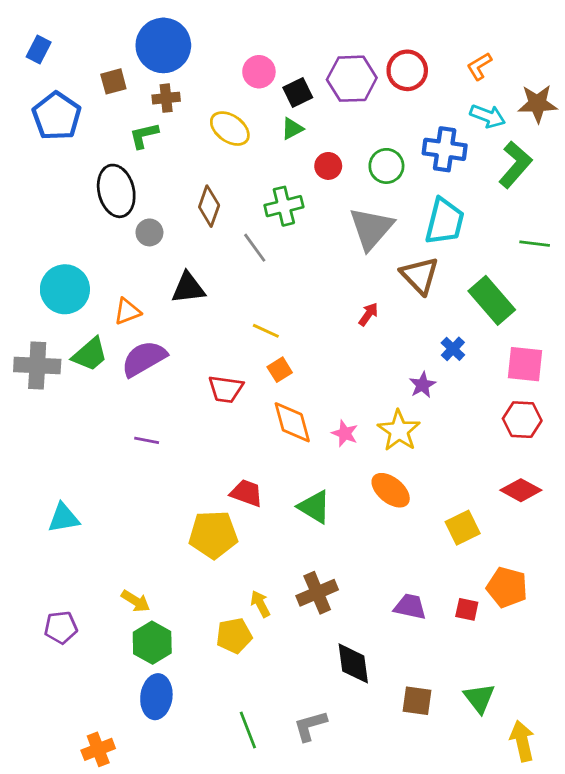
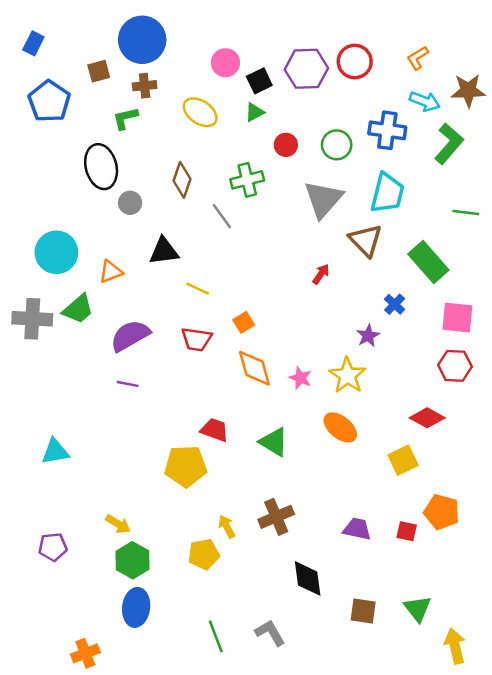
yellow line: (266, 331) -> (198, 289), moved
purple semicircle: (144, 359) -> (130, 336), moved
red diamond: (521, 490) -> (427, 418), moved
gray L-shape: (310, 726) -> (270, 633), turned 76

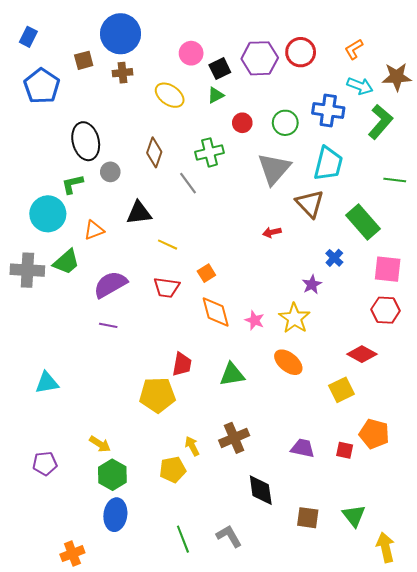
green L-shape: (125, 118) -> (72, 184), moved
red arrow: (321, 274) -> (272, 232), turned -138
red trapezoid: (215, 430) -> (182, 364), turned 80
green triangle: (274, 442) -> (232, 374), turned -40

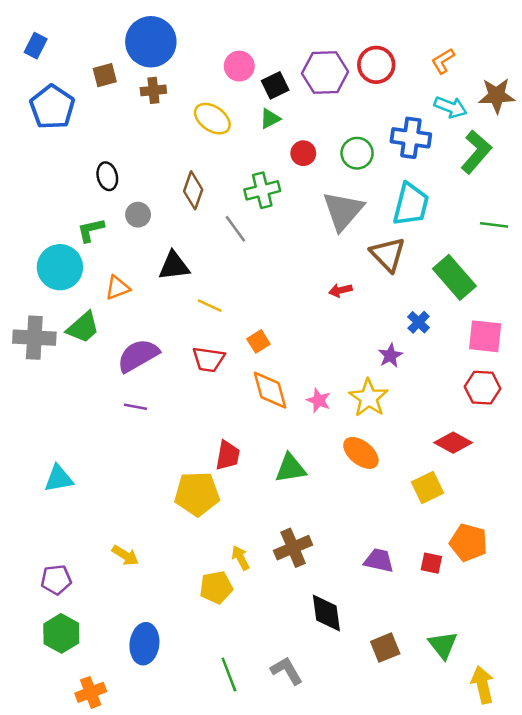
black ellipse: (86, 141) -> (107, 176), size x0.6
green hexagon: (112, 475) -> (61, 633), moved
brown square: (308, 518) -> (385, 648), turned -30

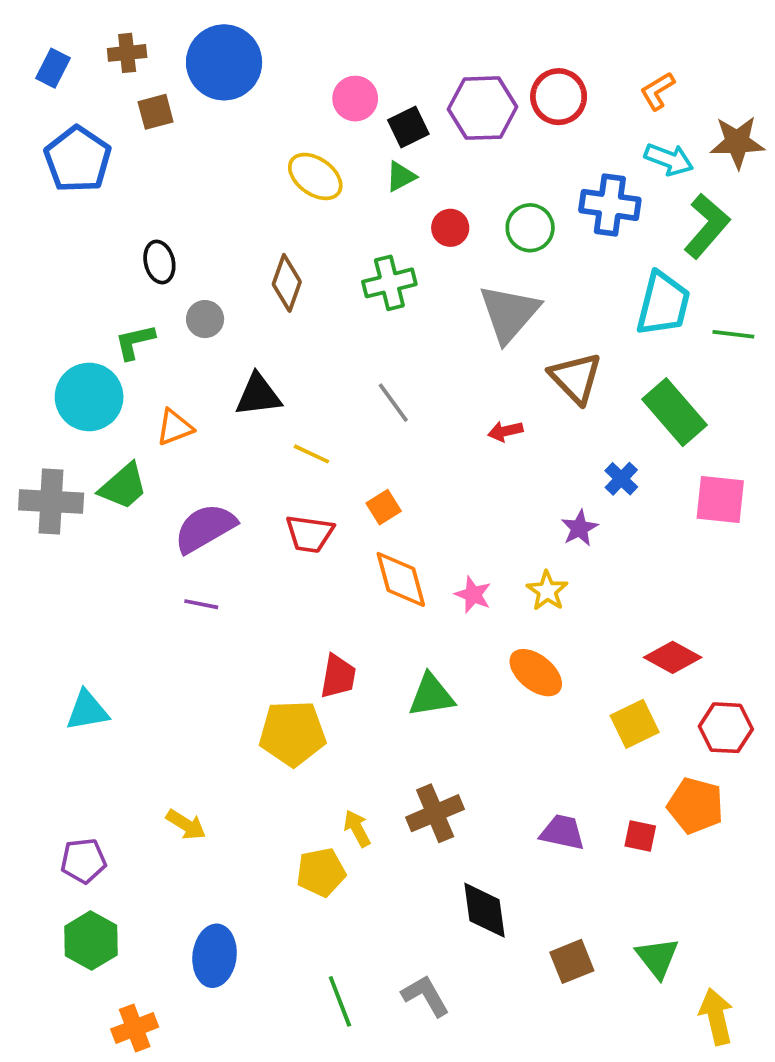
brown cross: (153, 90) -> (127, 53), moved
cyan trapezoid: (411, 204) -> (663, 304), moved
gray line: (235, 229) -> (393, 403), moved
red hexagon: (483, 388) -> (726, 728), moved
yellow star: (369, 398) -> (547, 591), size x0.7

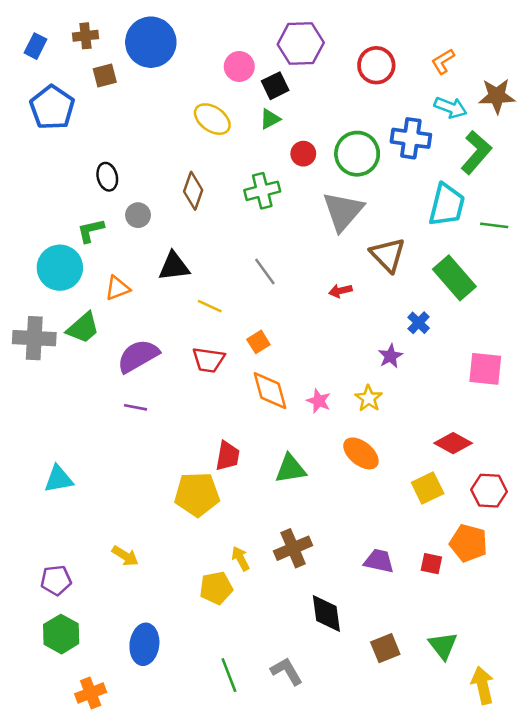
purple hexagon: (483, 108) -> (301, 43), moved
green circle: (530, 228) -> (357, 154), size x1.4
pink square: (720, 500) -> (485, 369), moved

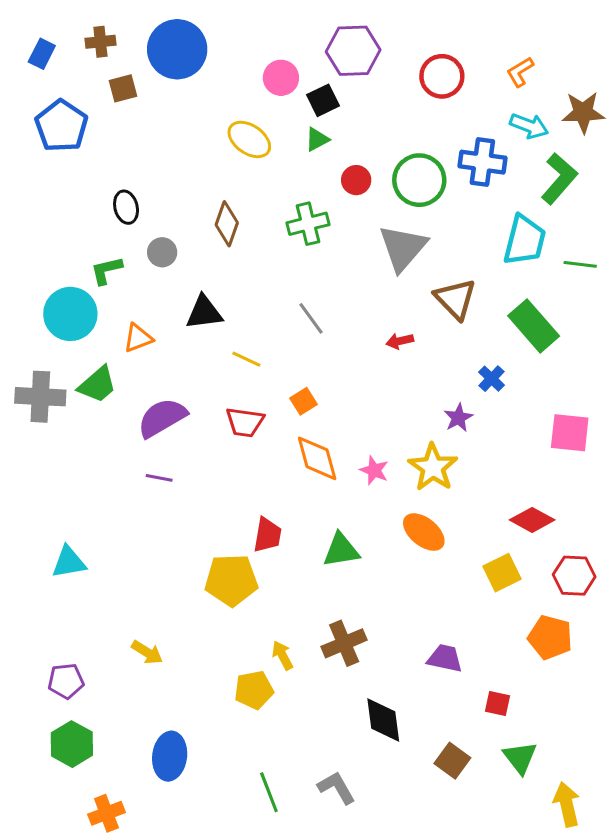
yellow star: (369, 398) -> (433, 467), size x1.5
red square: (431, 564) -> (498, 703), moved
brown square: (385, 648) -> (452, 761), turned -32

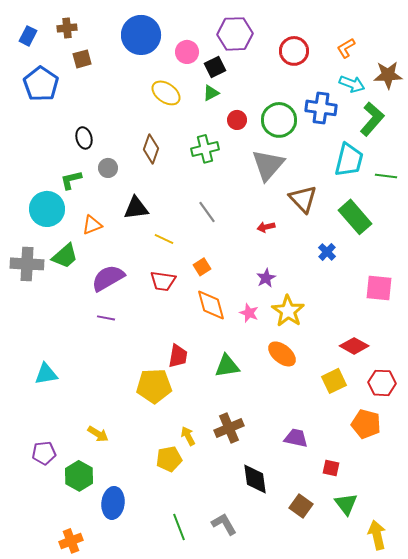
blue circle: (177, 49) -> (141, 35), moved
purple star: (458, 418) -> (266, 278), moved
green hexagon: (72, 744) -> (79, 476), moved

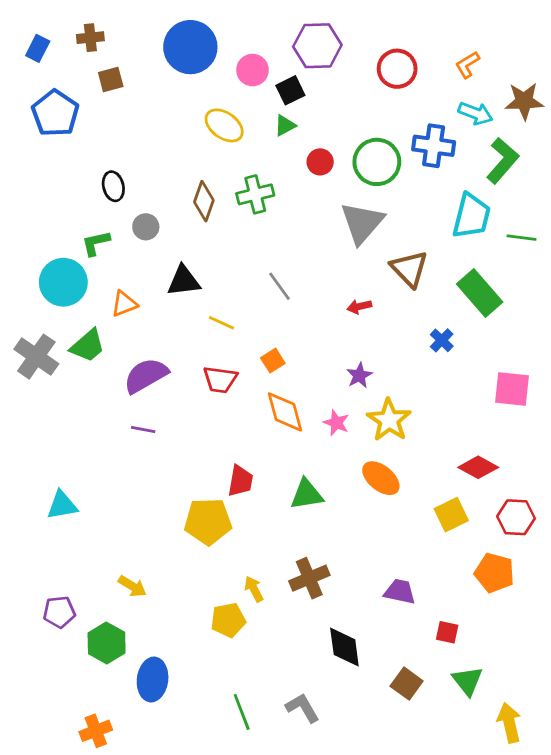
green cross: (205, 149) -> (255, 194), moved
gray cross: (27, 264) -> (36, 357), turned 32

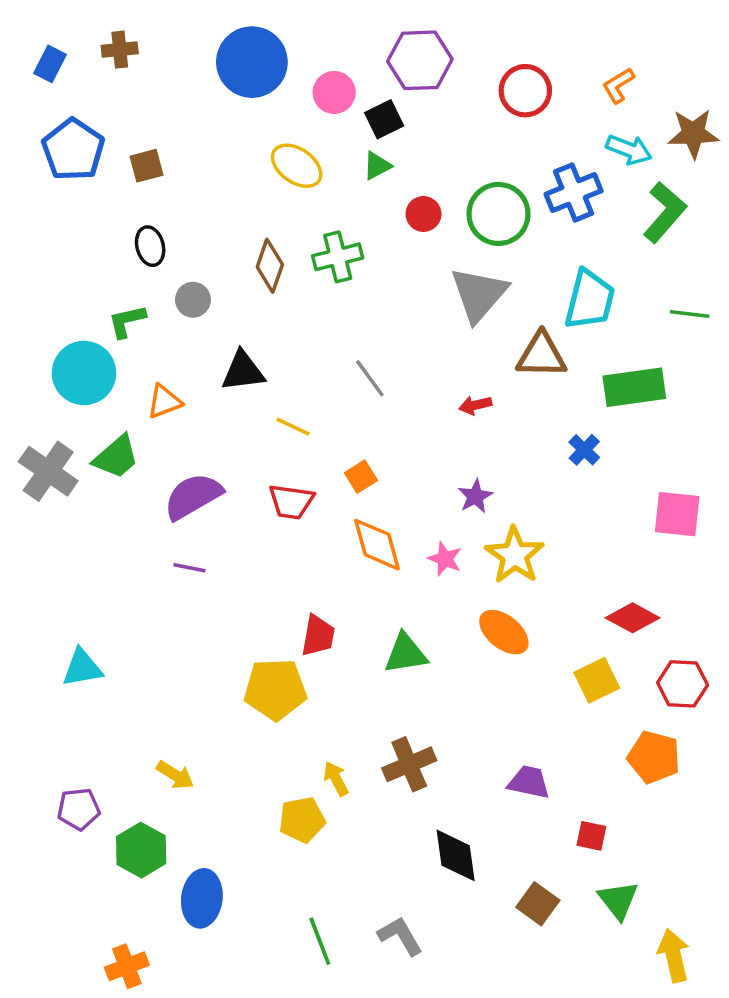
brown square: (111, 80) -> (146, 166), moved
blue cross: (434, 146) -> (574, 193), turned -30
cyan trapezoid: (471, 216) -> (590, 300), moved
brown triangle: (409, 269) -> (541, 355), turned -45
green rectangle: (480, 293) -> (634, 387), turned -57

